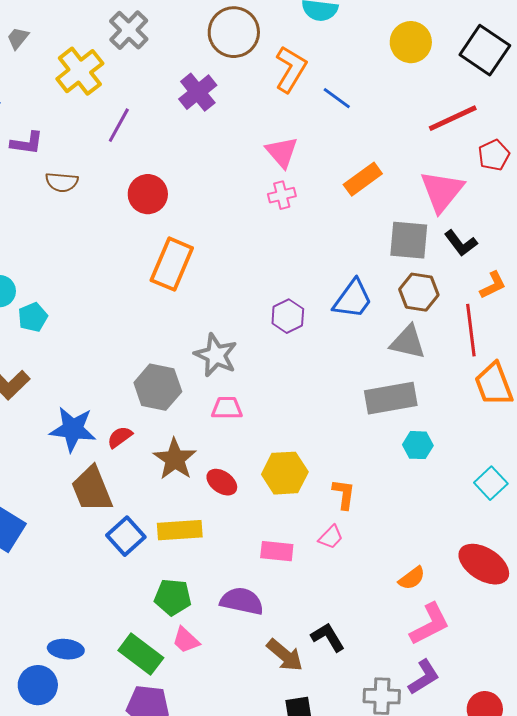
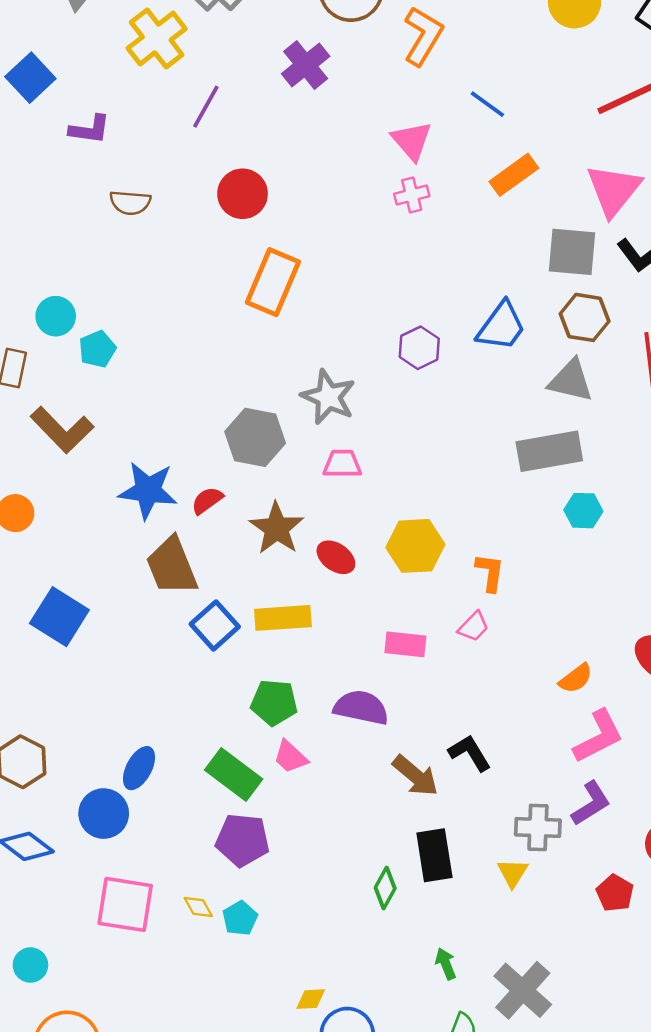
blue line: (337, 98) -> (487, 104), moved
brown semicircle: (62, 182) -> (130, 203), moved
blue ellipse: (66, 649) -> (139, 768), turned -68

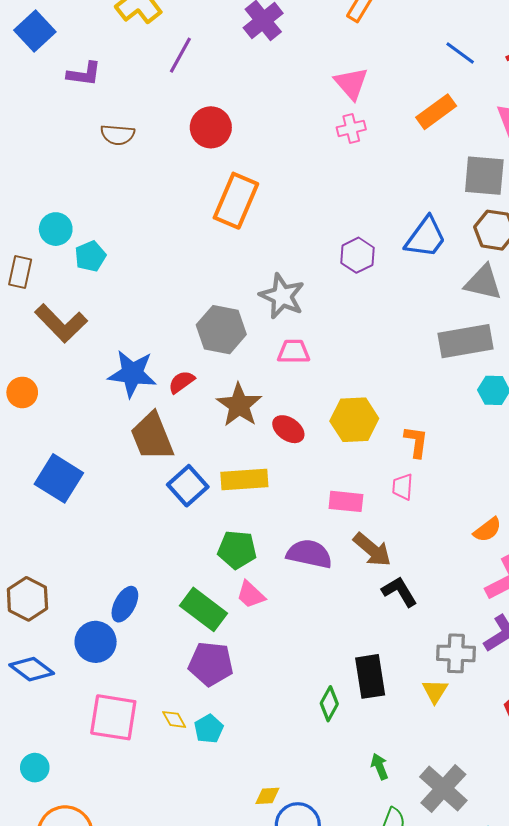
blue line: (487, 104) -> (460, 53), moved
pink trapezoid: (474, 627) -> (403, 487), turned 140
brown arrow: (415, 776) -> (372, 550), moved

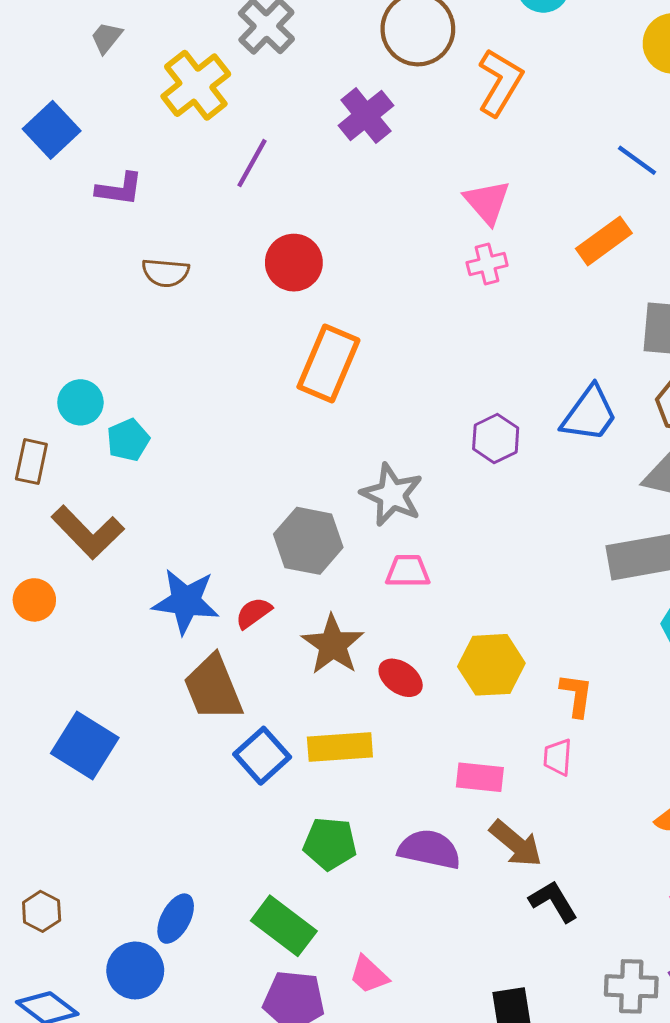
orange circle: (22, 392) -> (34, 600), moved
pink trapezoid: (251, 595) -> (369, 975), moved
brown hexagon: (27, 599) -> (42, 911), size x0.7

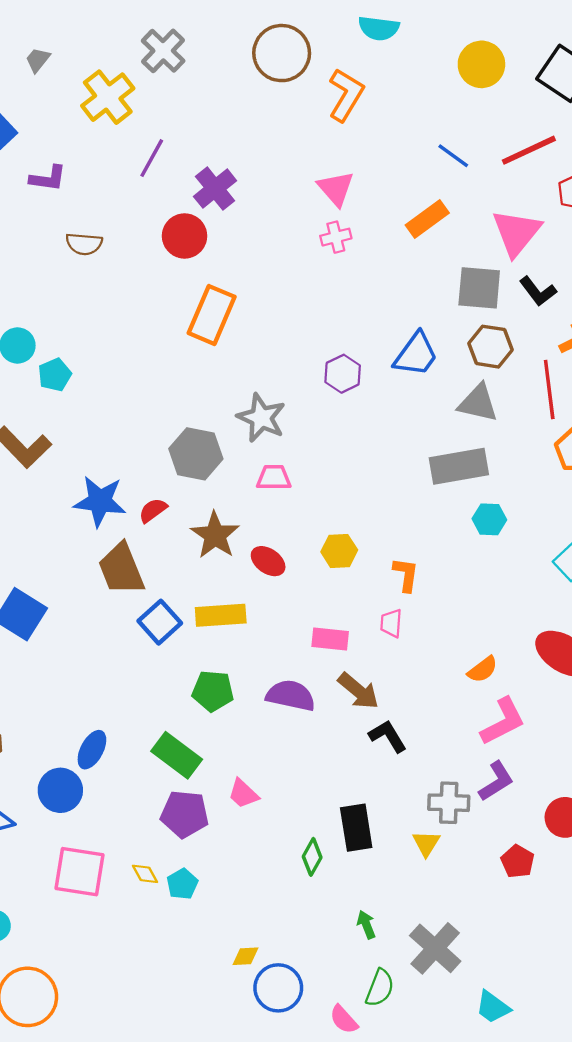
purple cross: (366, 115) -> (215, 189), moved
yellow hexagon: (491, 665) -> (339, 551), size x0.7

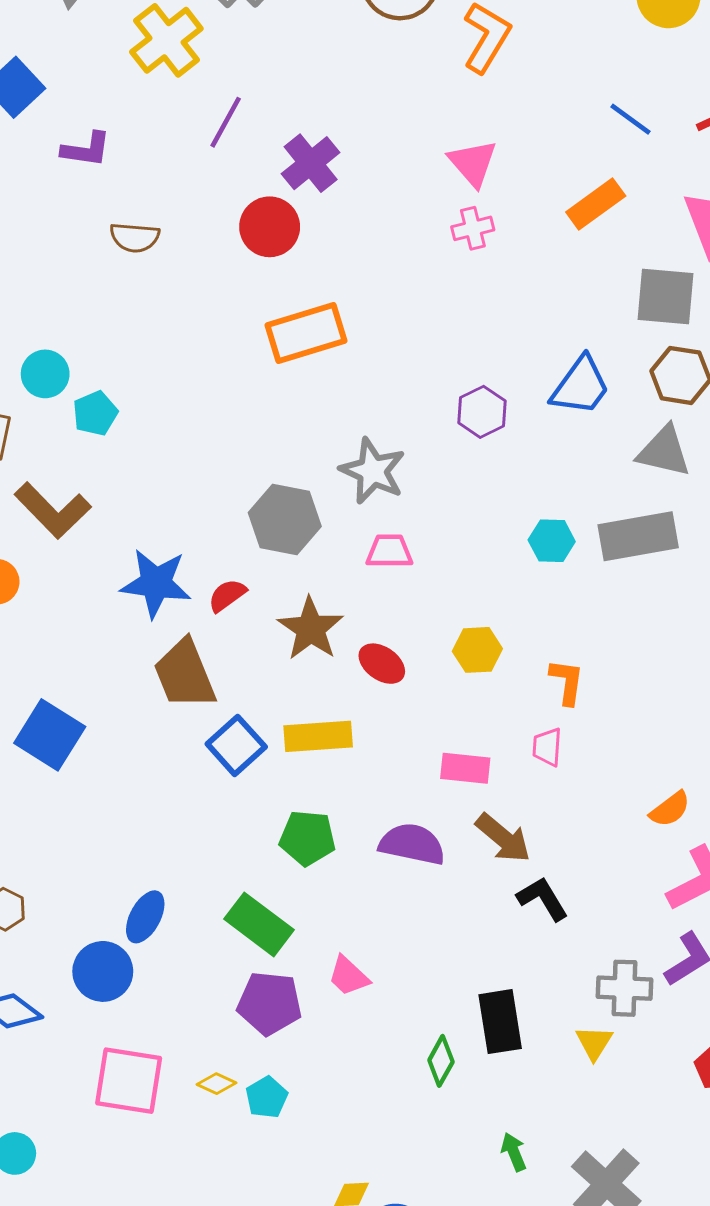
orange rectangle: (212, 315) -> (306, 333), turned 50
cyan hexagon: (489, 519) -> (552, 541), moved
yellow diamond: (145, 874) -> (217, 1084), turned -36

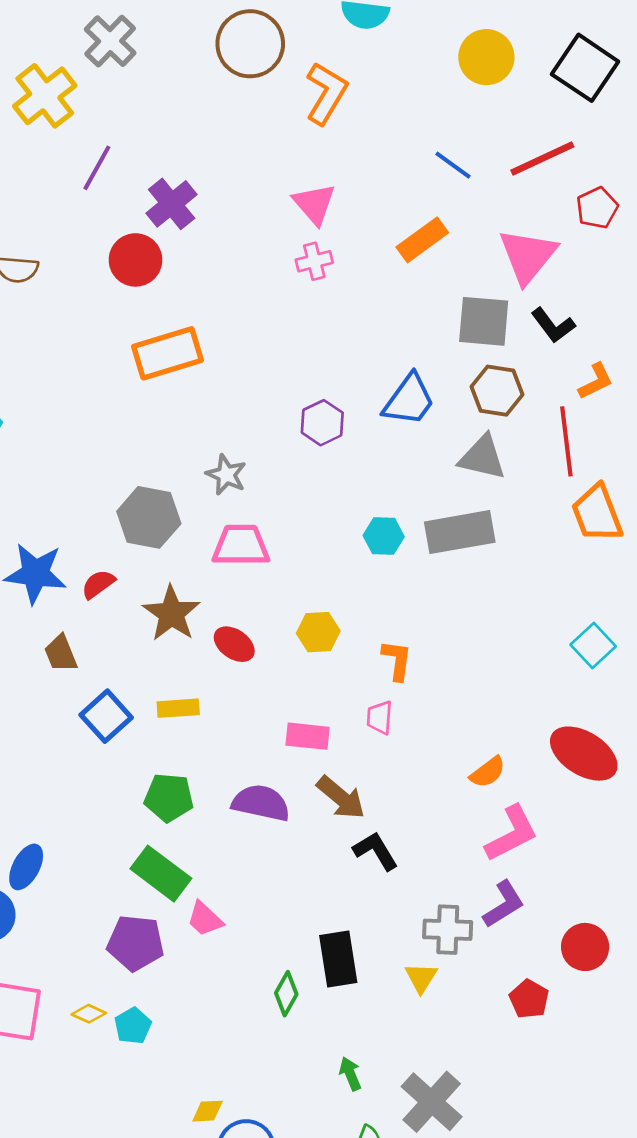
gray star: (373, 471) -> (226, 475), size x0.7
pink trapezoid: (389, 551) -> (241, 545), size x1.4
brown trapezoid: (185, 674) -> (61, 653), size x0.6
yellow rectangle: (318, 736) -> (178, 708), size x0.7
green rectangle: (259, 924) -> (161, 874), moved

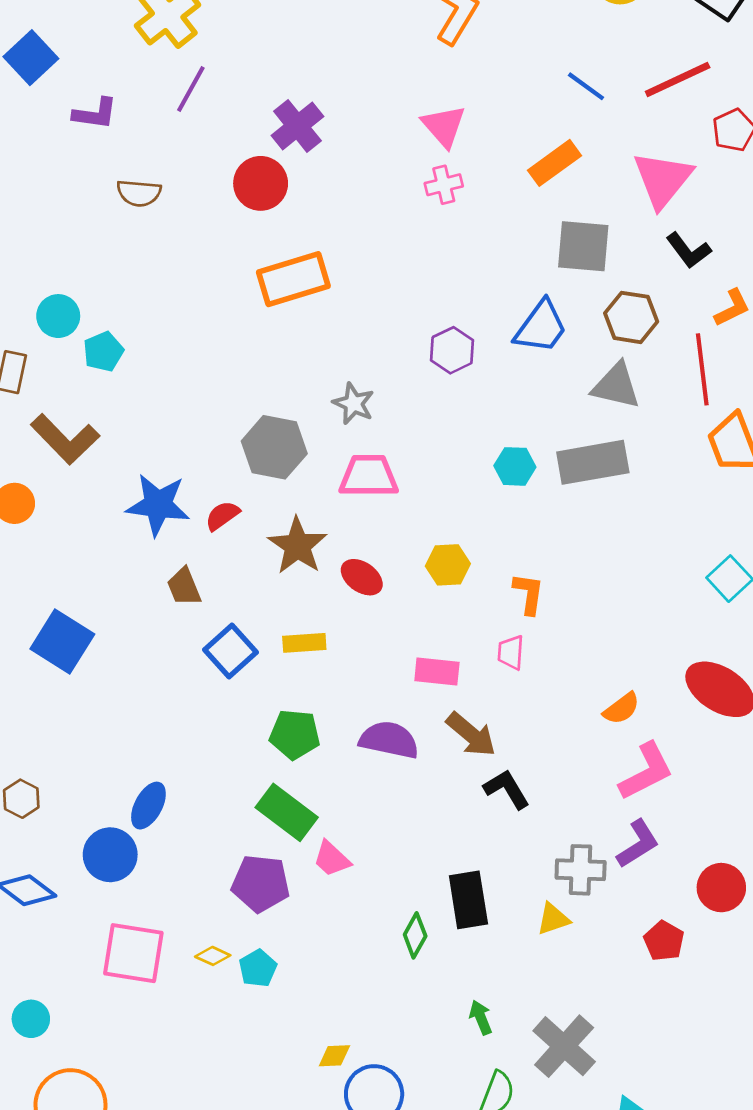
purple line: (97, 168) -> (191, 89), moved
gray square: (484, 321) -> (583, 246), moved
yellow triangle: (421, 978) -> (553, 919), turned 39

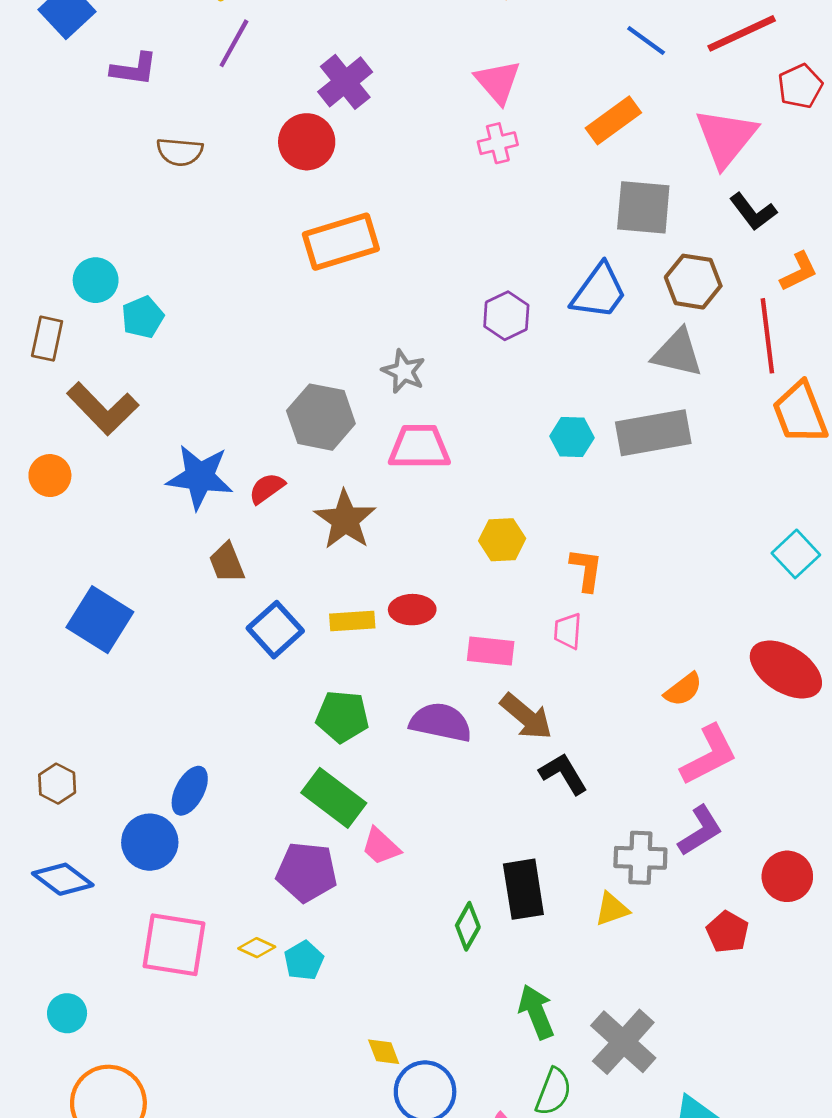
red ellipse: (362, 577) -> (412, 610), moved, turned -36
green arrow: (481, 1017) -> (536, 1012), size x1.5
yellow diamond: (334, 1056) -> (384, 1052), turned 72

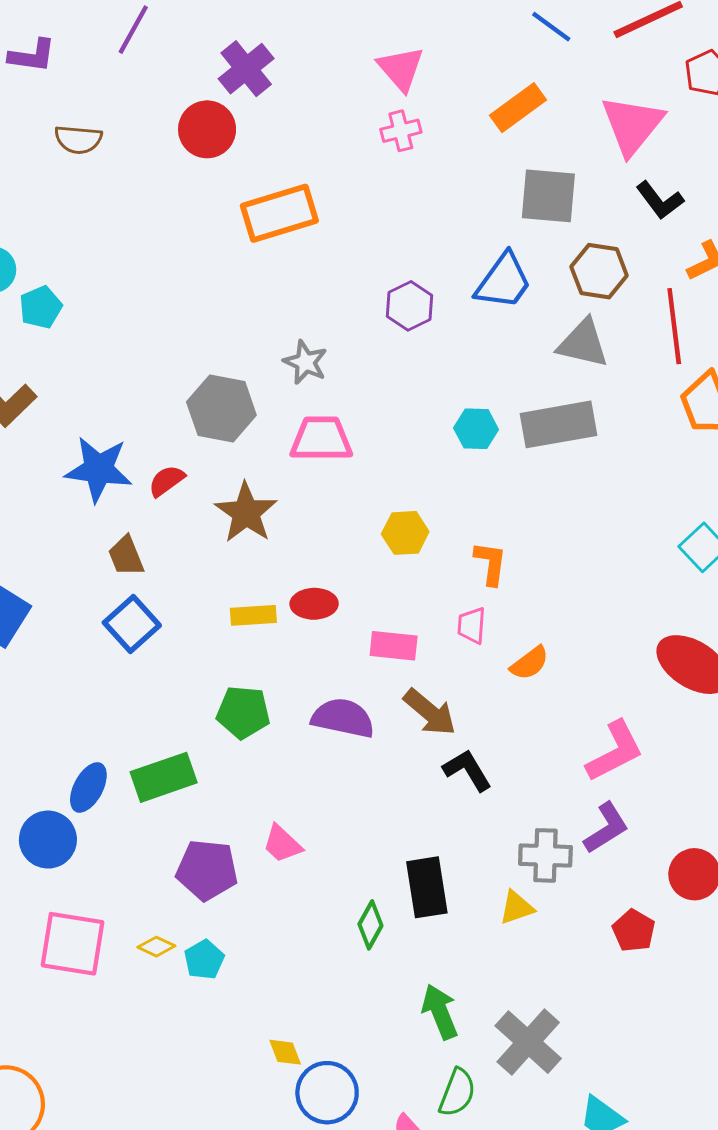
orange rectangle: (341, 242) -> (279, 213), moved
blue square: (275, 630) -> (132, 624), moved
orange semicircle: (683, 689) -> (530, 663), moved
green rectangle: (334, 798) -> (164, 777), moved, turned -56

